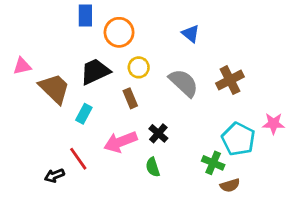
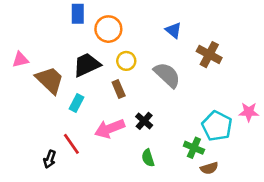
brown cross: (230, 80) -> (209, 55), moved, turned -35
green semicircle: (153, 167) -> (148, 158), moved
black arrow: (54, 176) -> (50, 159), turned -48

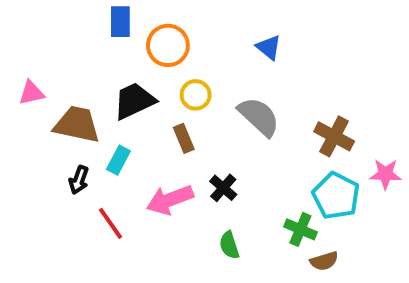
brown cross: (209, 55) -> (334, 136), moved
brown trapezoid: (50, 80) -> (77, 125), turned -32
black arrow: (50, 159) -> (79, 180), moved

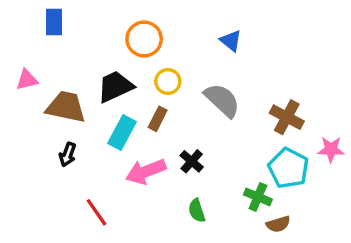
blue rectangle: (120, 22) -> (54, 22), moved
brown rectangle: (184, 138) -> (158, 119), turned 50
cyan rectangle: (118, 160) -> (122, 132), moved, size x1.4
red line: (111, 223) -> (97, 212), moved

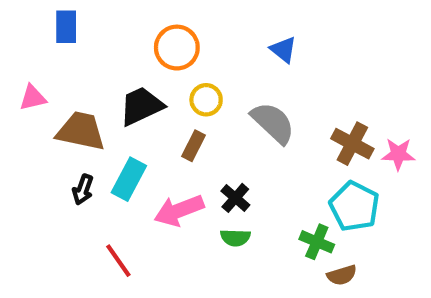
cyan rectangle: (122, 132) -> (129, 179), moved
pink star: (331, 149) -> (398, 154), moved
green semicircle: (197, 211) -> (235, 238), moved, turned -70

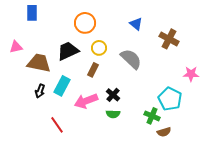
brown cross: (352, 144) -> (169, 39), moved

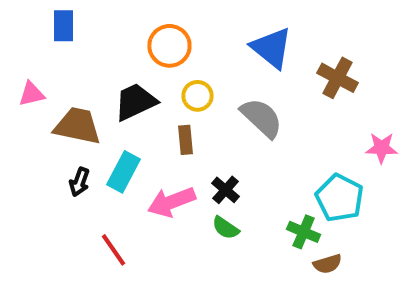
blue triangle: (136, 24) -> (272, 48), size x1.6
brown rectangle: (93, 70) -> (185, 140), turned -32
green semicircle: (113, 114) -> (226, 228), turned 32

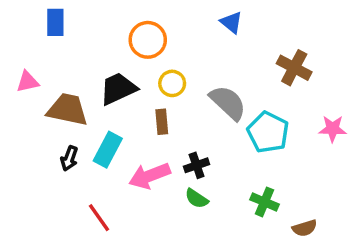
blue triangle: (272, 48) -> (231, 22), moved, size x0.6
black cross: (226, 190) -> (197, 165), turned 30
cyan pentagon: (340, 198) -> (268, 132), moved
brown semicircle: (328, 264) -> (305, 228), moved

